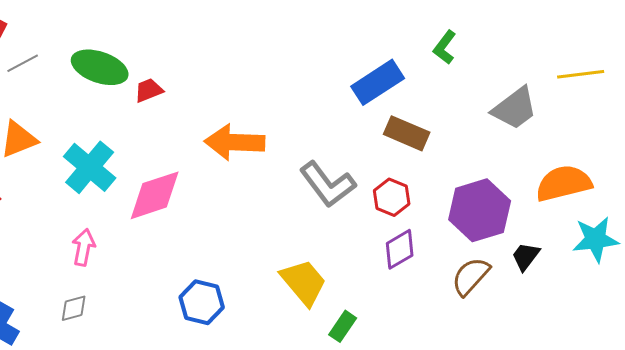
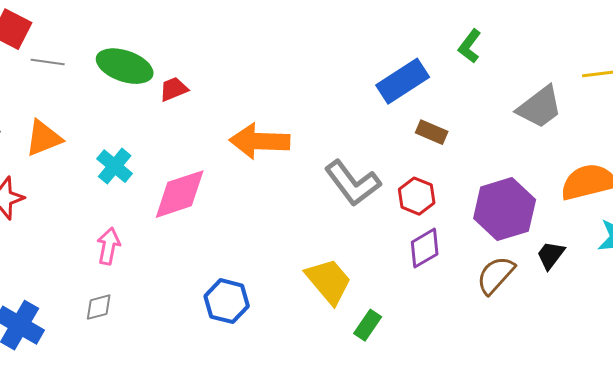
gray line: (23, 63) -> (48, 62), turned 36
brown rectangle: (407, 133) -> (432, 132), size x0.7
cyan cross: (90, 167) -> (115, 166), size x0.7

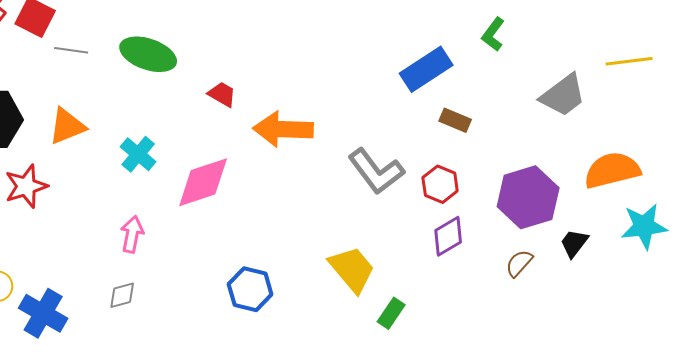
red trapezoid: (174, 89) -> (222, 94), moved, turned 52
brown semicircle: (496, 275) -> (519, 263), size x0.7

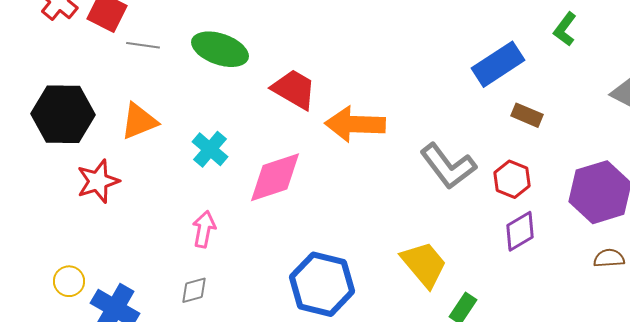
red trapezoid: (222, 94) -> (294, 89), size x1.6
brown semicircle: (519, 263) -> (609, 258), moved, turned 44
blue hexagon: (250, 289) -> (322, 284), size x1.4

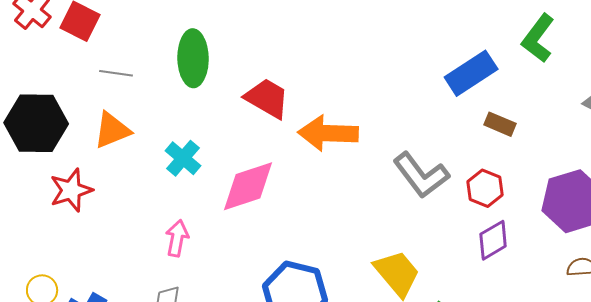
green L-shape: (565, 29) -> (538, 38), size x1.4
gray line: (143, 45) -> (116, 73), moved
green ellipse: (220, 49) -> (193, 58), turned 70

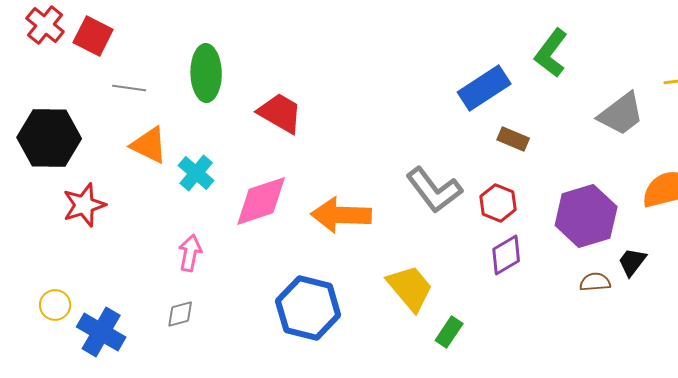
orange triangle: (112, 130) -> (149, 145), moved, turned 48
orange arrow: (328, 133) -> (341, 215), moved

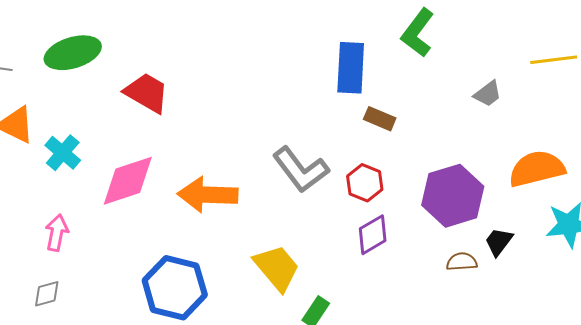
green ellipse: (206, 73) -> (73, 53), turned 74
blue rectangle: (484, 88) -> (351, 68), turned -54
gray trapezoid: (621, 114) -> (488, 94), size x0.6

